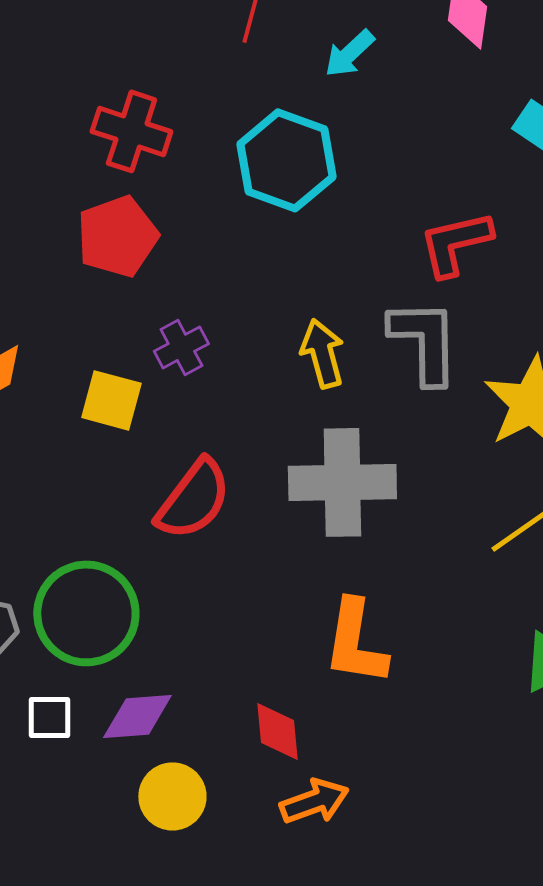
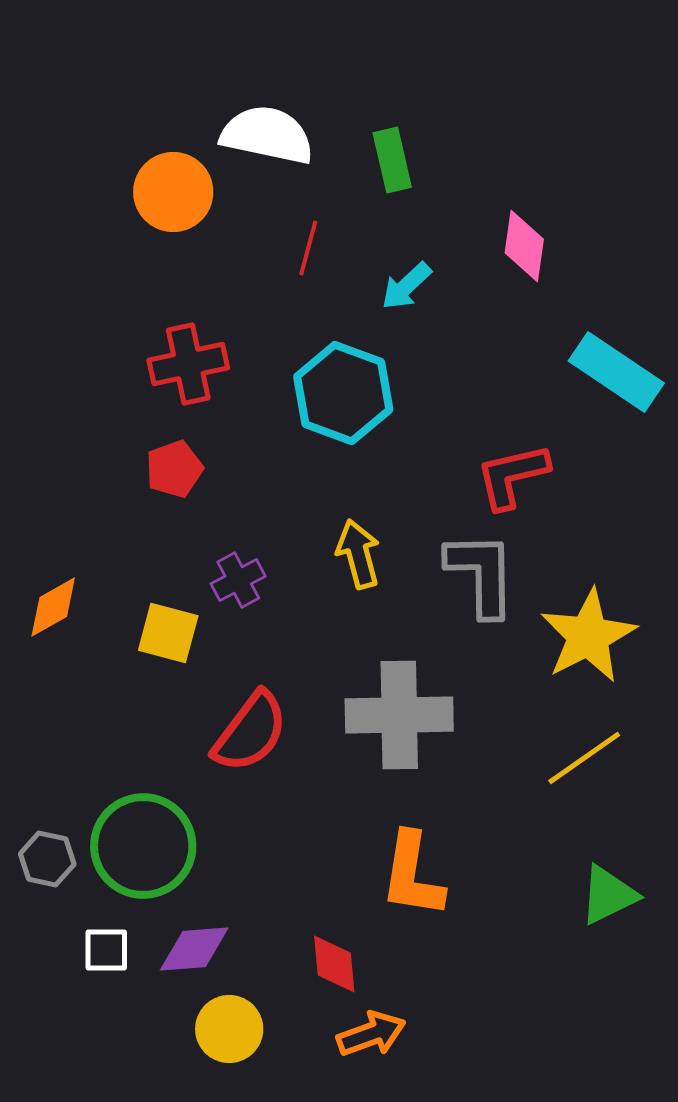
red cross: (131, 131) -> (188, 364), turned -30
red pentagon: (117, 236) -> (174, 469), size x0.7
yellow arrow: (322, 353) -> (358, 554), moved

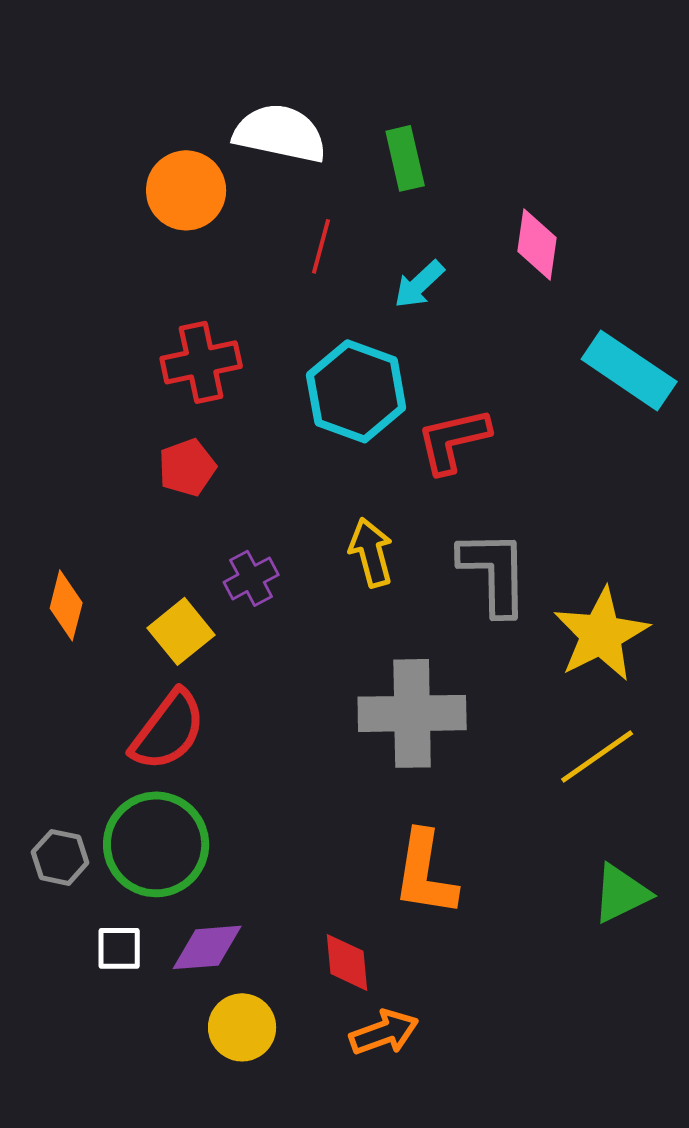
red L-shape: (512, 476) -> (453, 440), moved
orange diamond: (53, 607) -> (66, 605), turned -46
yellow square: (168, 633) -> (181, 631), turned 36
red semicircle: (250, 732) -> (168, 730), moved

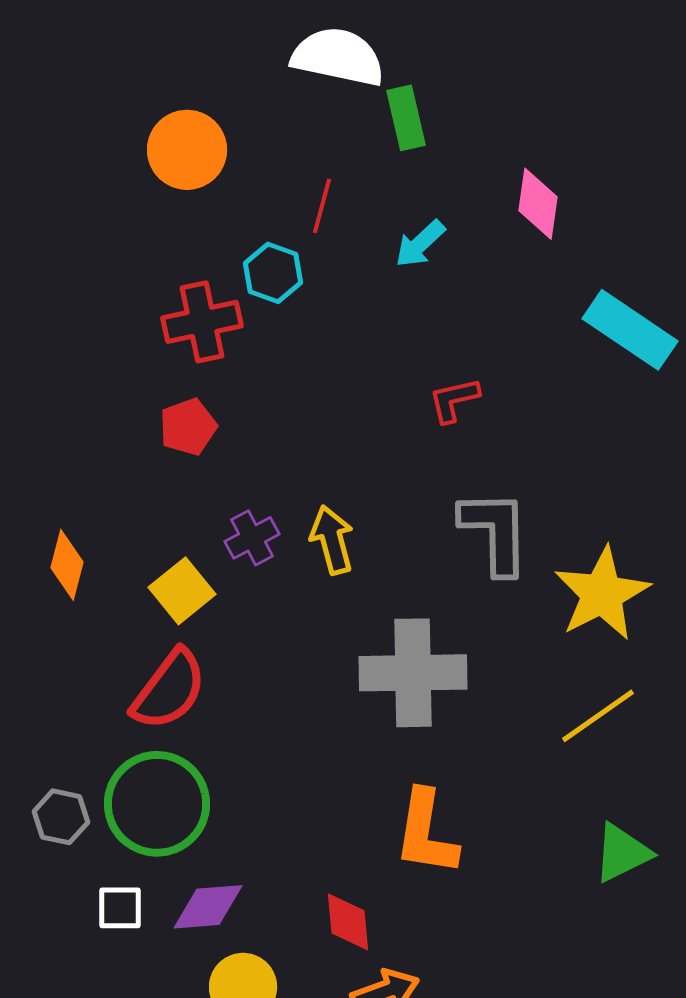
white semicircle: (280, 133) -> (338, 57), moved
cyan hexagon: (356, 391) -> (273, 273), moved, size x0.6
red L-shape: (453, 440) -> (454, 400), size x0.7
yellow arrow: (371, 552) -> (332, 540), moved

